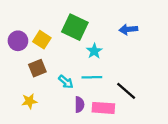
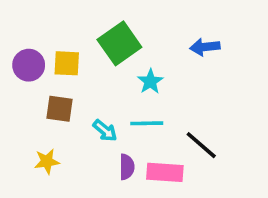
green square: (75, 27) -> (119, 43), turned 30
yellow square: (42, 40) -> (67, 63), turned -30
brown square: (37, 68) -> (60, 109), turned 30

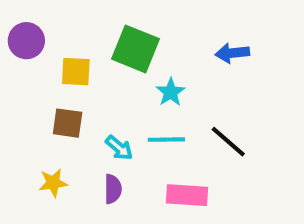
green square: (119, 43) -> (136, 49), turned -33
purple circle: (29, 65) -> (26, 41), moved
black line: (201, 145) -> (228, 142), moved
purple semicircle: (127, 167) -> (113, 189), moved

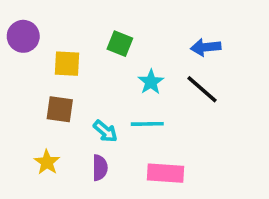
green square: (136, 49) -> (120, 44), size x0.6
black line: (228, 142) -> (202, 89), moved
yellow star: (53, 183) -> (47, 162), turned -30

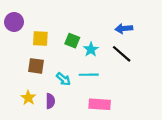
green square: (120, 44) -> (72, 41), moved
purple semicircle: (100, 168) -> (50, 101), moved

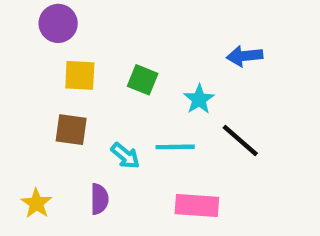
purple circle: (14, 22) -> (58, 23), moved
cyan star: (91, 49) -> (199, 99), moved
black line: (122, 54) -> (240, 140), moved
yellow star: (28, 98) -> (36, 203), moved

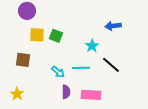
green square: (143, 80) -> (56, 36), moved
brown square: (71, 130) -> (23, 60), moved
purple semicircle: (99, 199) -> (66, 92), moved

